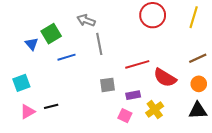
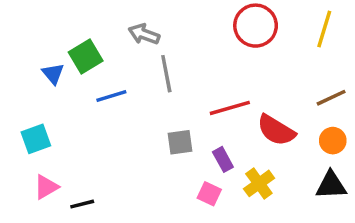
purple rectangle: (133, 95) -> (223, 159), turned 72
black line: (51, 106) -> (82, 204), moved

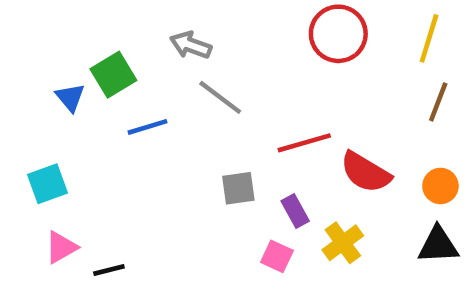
gray line: (166, 74) -> (220, 97), turned -42
brown line: (331, 98) -> (438, 102), moved, turned -44

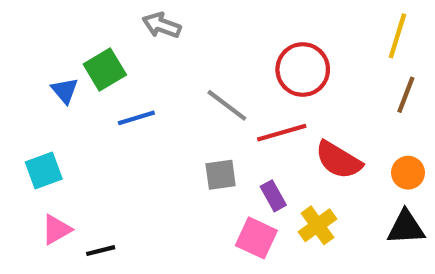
red circle: (338, 34) -> (303, 69), moved
gray arrow: (191, 45) -> (162, 25), moved
gray line: (220, 97) -> (227, 105), moved
pink square: (277, 256) -> (256, 238), size x1.4

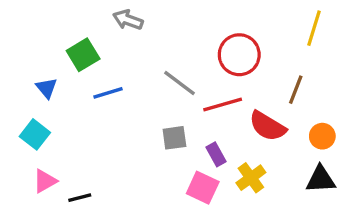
blue triangle: (65, 91) -> (47, 88), moved
brown line: (406, 95) -> (296, 90), moved
cyan square: (44, 171) -> (35, 134), turned -32

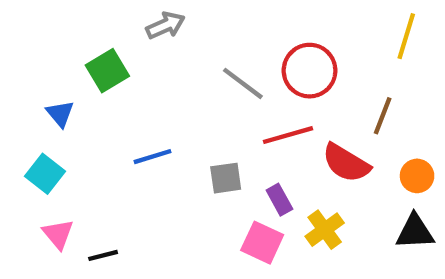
gray arrow: (128, 20) -> (165, 25), turned 136
gray line: (179, 83) -> (243, 83), moved
blue line: (108, 93) -> (153, 157), moved
pink triangle: (45, 181) -> (58, 234), turned -40

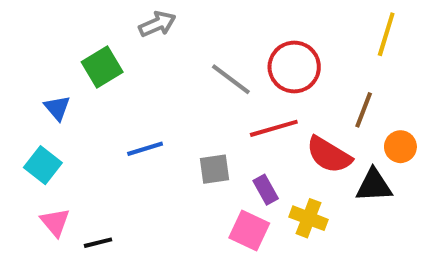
orange circle: (417, 176) -> (400, 147), moved
yellow cross: (325, 230) -> (309, 218), turned -33
black triangle: (415, 232) -> (374, 186), moved

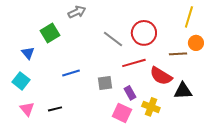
brown line: (364, 110) -> (178, 54), turned 66
orange circle: (400, 147) -> (196, 43), moved
black line: (98, 243) -> (55, 109), moved

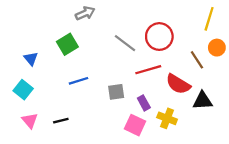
green square: (50, 33) -> (67, 44), moved
brown line: (178, 54) -> (197, 60), turned 60

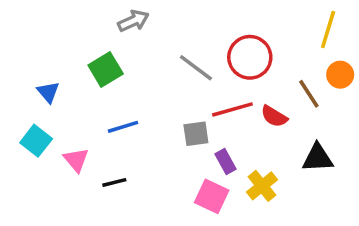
red semicircle: (178, 84) -> (274, 116), moved, size x0.7
gray square: (116, 92) -> (196, 134), moved
yellow cross: (167, 118) -> (262, 186), turned 30
pink triangle: (30, 121) -> (76, 160), moved
black line: (61, 121) -> (114, 182), moved

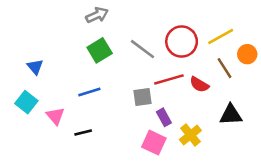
yellow line: (328, 29) -> (221, 36), moved, turned 44
green square: (106, 69) -> (100, 50), moved

